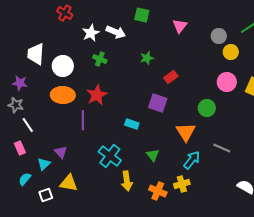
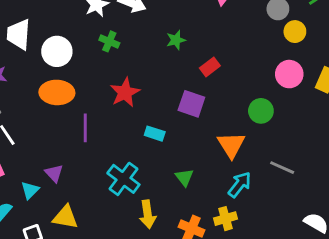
red star: (97, 95) -> (125, 92), moved

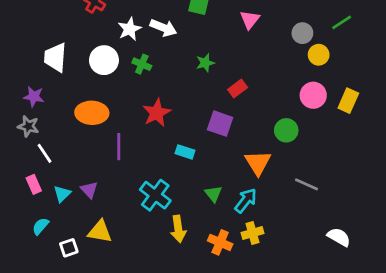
white circle: (57, 51) -> (104, 60), moved
cyan arrow: (240, 185) -> (246, 201), moved
cyan triangle: (30, 190) -> (62, 194), moved

